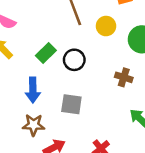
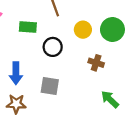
yellow circle: (106, 26) -> (83, 30), moved
green rectangle: (46, 53) -> (28, 27), moved, turned 48

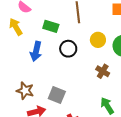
blue arrow: (16, 73) -> (36, 51), moved
gray square: (50, 86) -> (57, 95), moved

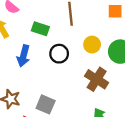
brown cross: (103, 71) -> (97, 79), size x1.5

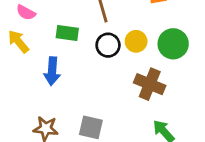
black circle: (59, 54) -> (108, 45), moved

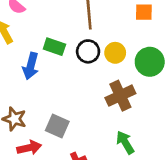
green rectangle: (67, 33) -> (54, 47), moved
brown cross: (150, 84) -> (120, 96), turned 32

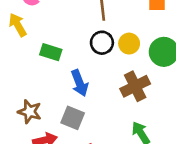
green rectangle: (54, 47) -> (51, 52), moved
blue arrow: (31, 66) -> (80, 83), moved, turned -35

